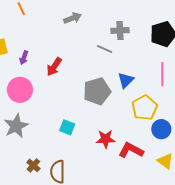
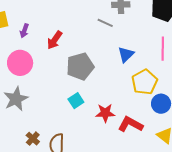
gray pentagon: (97, 91) -> (80, 66), moved
cyan square: (67, 127) -> (76, 101), moved, turned 35

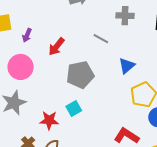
gray line: (105, 23) -> (101, 39), moved
red star: (105, 113) -> (49, 120), moved

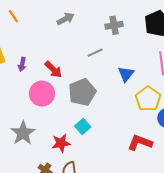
gray line: (101, 39) -> (95, 53), turned -42
red arrow: (56, 47) -> (53, 69), turned -72
pink circle: (21, 67) -> (42, 94), moved

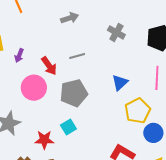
gray cross: (114, 25) -> (116, 32), turned 30
gray line: (95, 53) -> (77, 56), moved

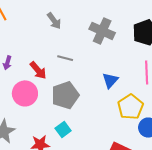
gray arrow: (70, 18) -> (54, 21), turned 78
gray cross: (116, 32) -> (102, 31), size x1.4
gray line: (77, 56) -> (65, 58), turned 35

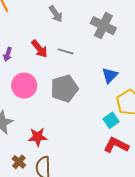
red arrow: (38, 70) -> (39, 49), moved
cyan square: (63, 129) -> (111, 120), moved

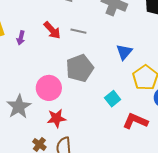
pink circle: (24, 86) -> (49, 88), moved
cyan square: (111, 120) -> (113, 99), moved

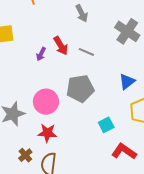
purple arrow: (21, 38) -> (41, 54), moved

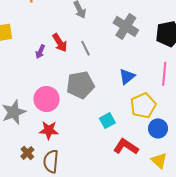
gray line: (86, 52) -> (86, 48), turned 42

